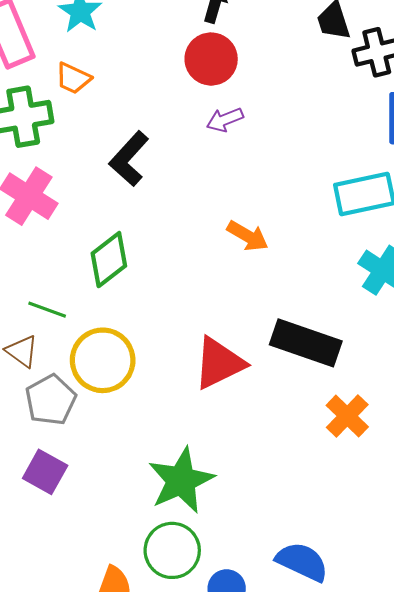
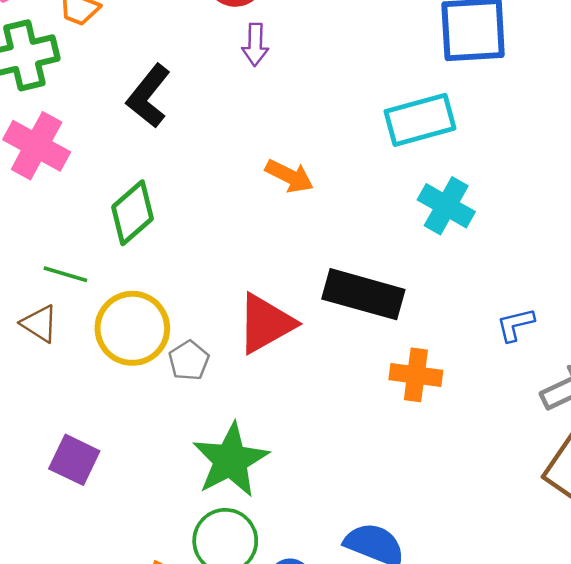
purple arrow: (225, 120) -> (255, 45), turned -63
gray pentagon: (51, 400) -> (189, 361), moved, size x0.7
orange cross: (347, 416) -> (416, 375), turned -33

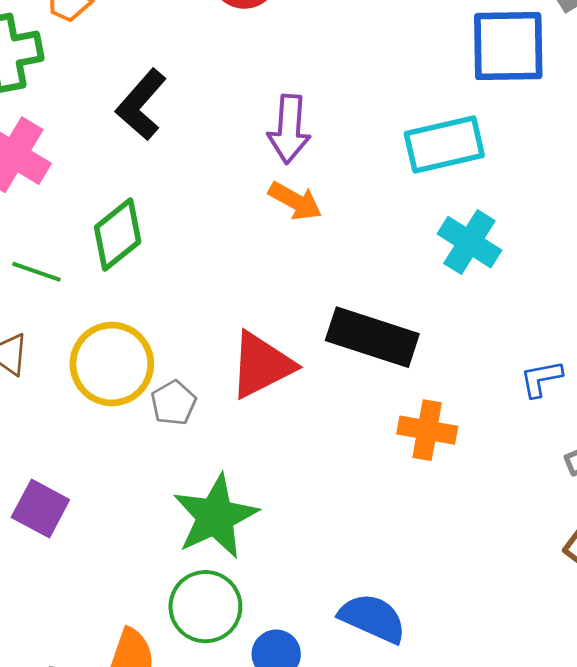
purple arrow: (255, 45) -> (289, 129), moved, size x1.4
green line: (65, 274) -> (36, 272), moved

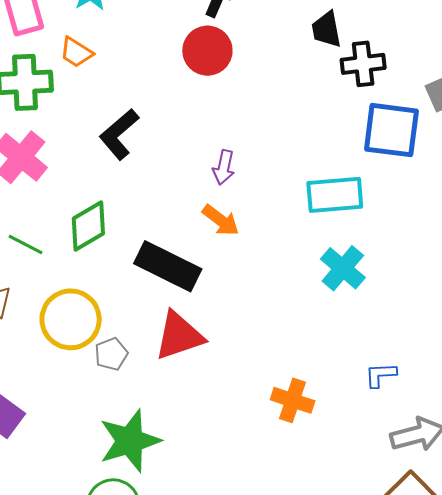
purple arrow: (289, 129) -> (224, 167), size x0.7
black rectangle: (372, 337) -> (168, 266), moved

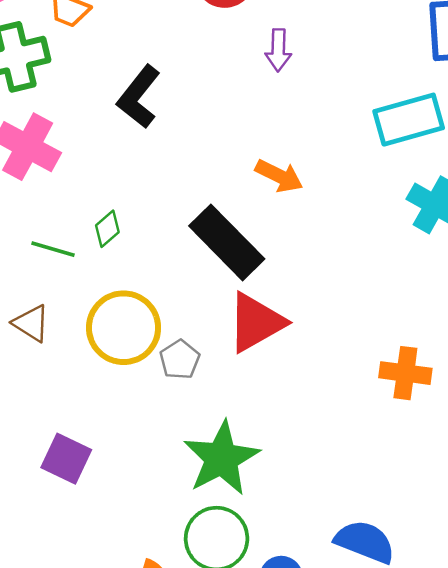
purple arrow: (224, 167) -> (278, 50), moved
green diamond: (88, 226) -> (107, 229), moved, size x0.6
black rectangle: (168, 266) -> (227, 242), turned 30

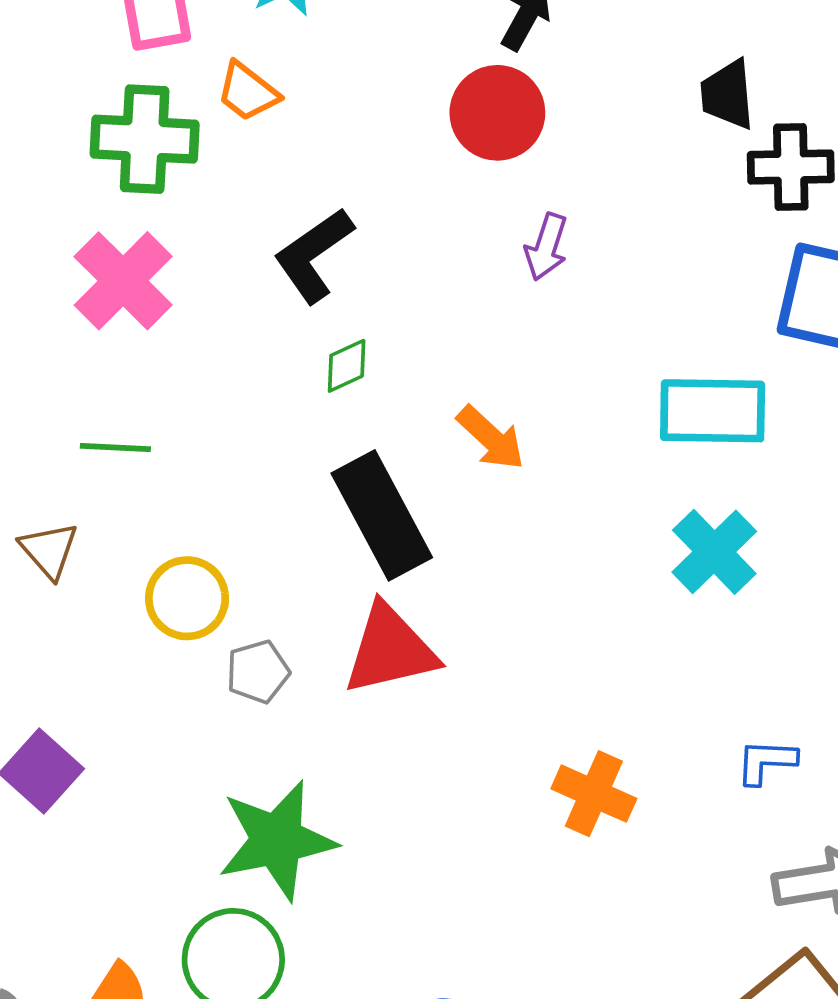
green diamond: (107, 229) -> (347, 366), moved
green line: (53, 249) -> (115, 448), turned -30
yellow circle: (124, 328) -> (187, 598), size x0.7

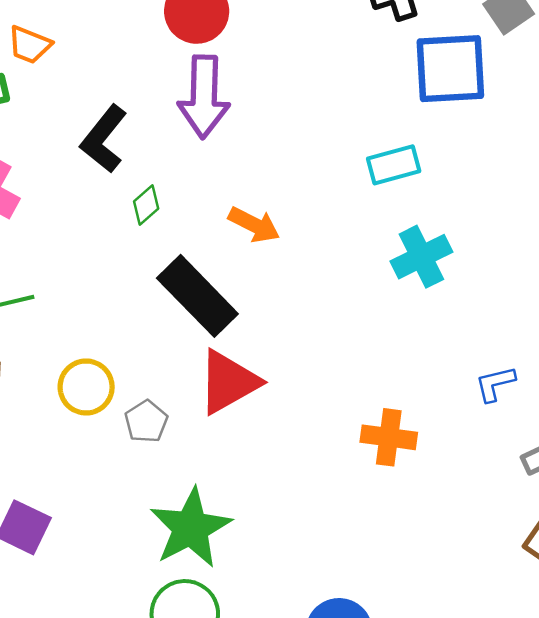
purple arrow: (546, 247) -> (204, 97), moved, size x1.8
cyan rectangle: (713, 411) -> (394, 165), size x0.7
cyan cross: (714, 552) -> (421, 257), turned 34

